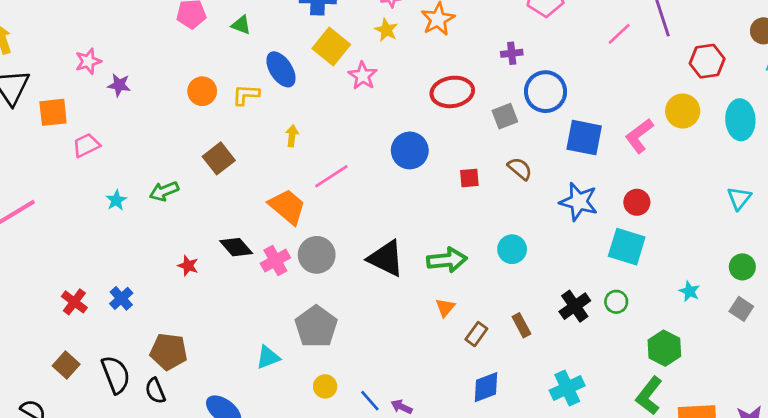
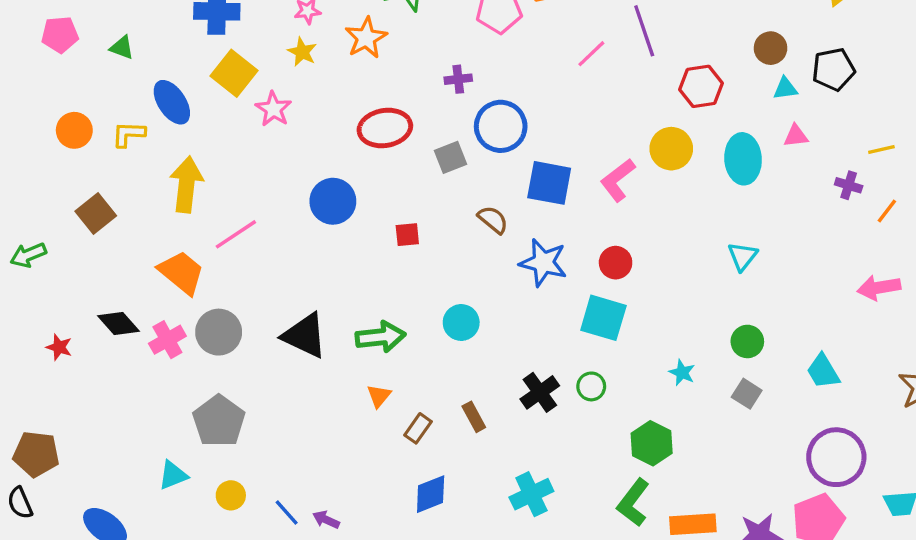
yellow arrow: (292, 136) -> (186, 185), size x2.0
brown semicircle: (520, 169) -> (493, 220), moved
cyan triangle: (268, 357) -> (173, 475), moved

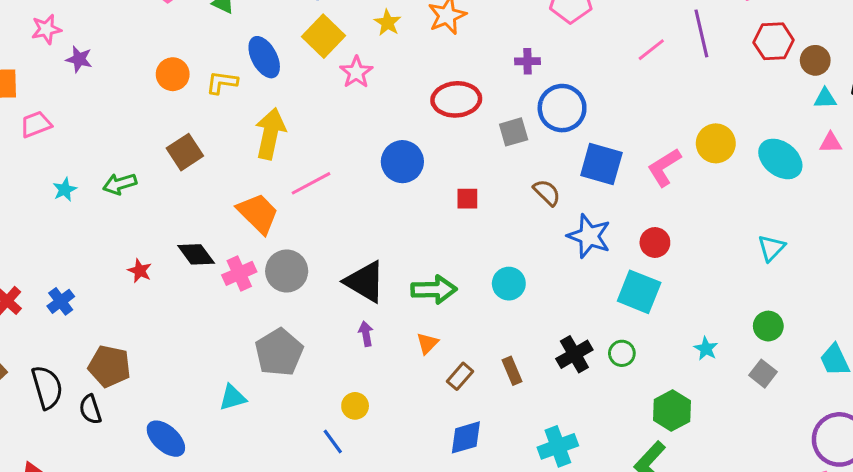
red hexagon: (701, 86) -> (774, 41), moved
cyan ellipse: (743, 159) -> (780, 159), turned -54
yellow circle: (231, 495) -> (355, 406), moved
purple arrow: (326, 520) -> (366, 334), moved, turned 50

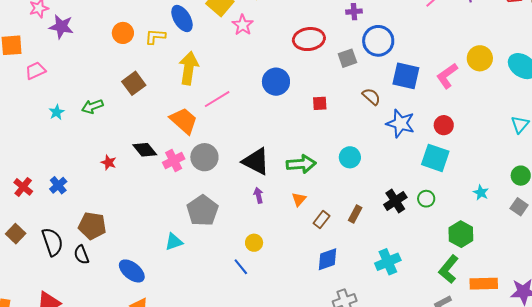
purple star: (79, 59) -> (61, 27), size x1.4
brown rectangle: (512, 371) -> (355, 214), turned 54

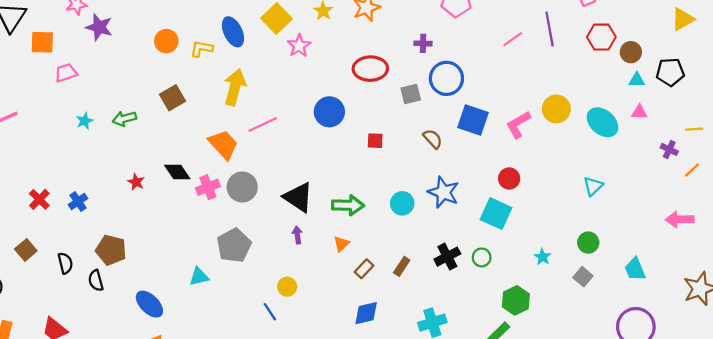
blue star: (400, 123) -> (443, 192), moved
black semicircle: (52, 242) -> (65, 263), size x0.7

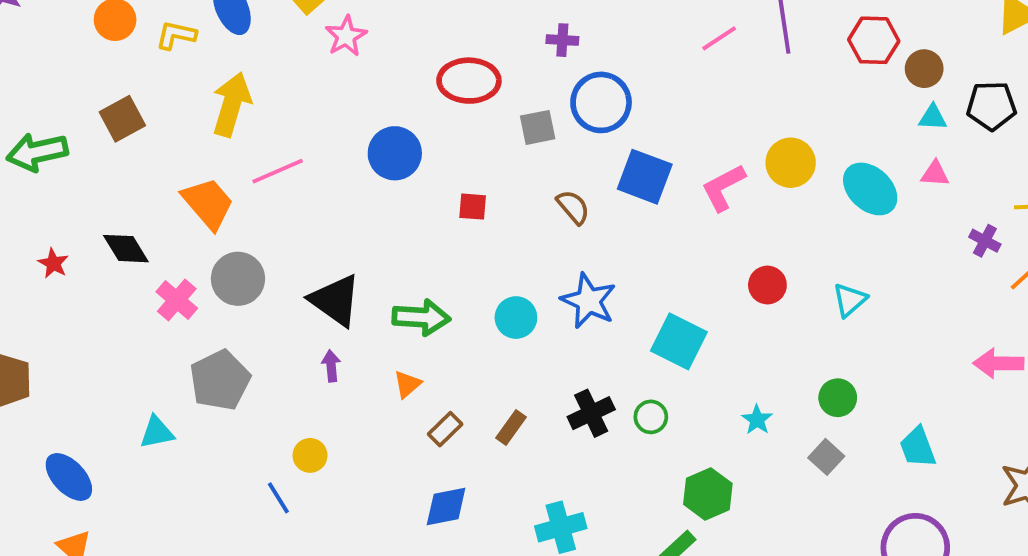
green arrow: (124, 119) -> (37, 152), size x1.4
red circle: (509, 178) -> (767, 285), moved
pink cross: (208, 187) -> (177, 300), moved, turned -30

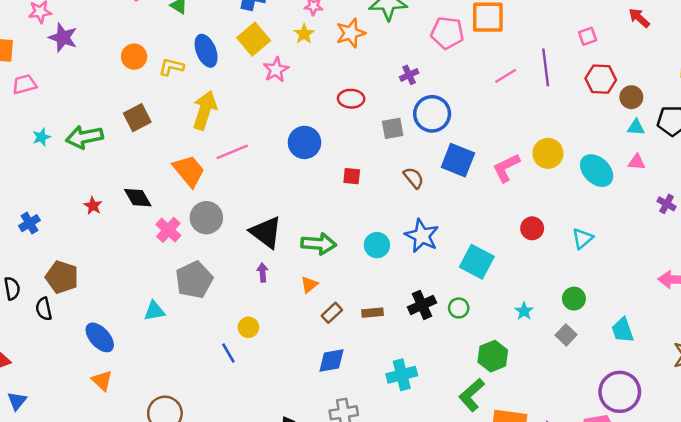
purple cross: (562, 40) -> (409, 75), turned -30
red ellipse: (469, 81) -> (351, 99), size x0.7
brown rectangle: (511, 427) -> (372, 313), turned 48

